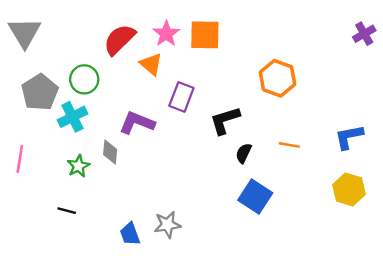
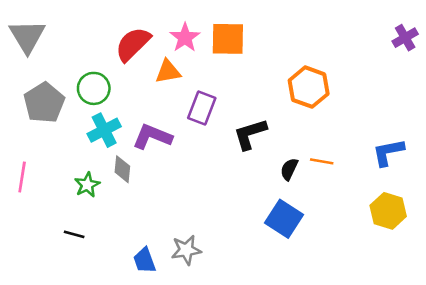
orange triangle: (151, 64) -> (168, 71), turned -50
cyan cross: (73, 117) -> (104, 130), moved
black semicircle: (244, 153) -> (289, 169), moved

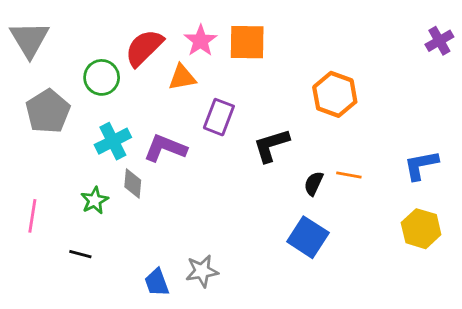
green circle: (94, 88) -> (102, 77), moved
pink line: (22, 177) -> (32, 216), moved

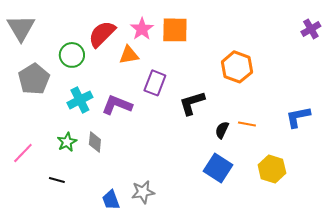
gray diamond: (133, 183) -> (95, 142), moved
pink line: (32, 216) -> (23, 153), turned 35
yellow hexagon: (421, 229) -> (272, 169), moved

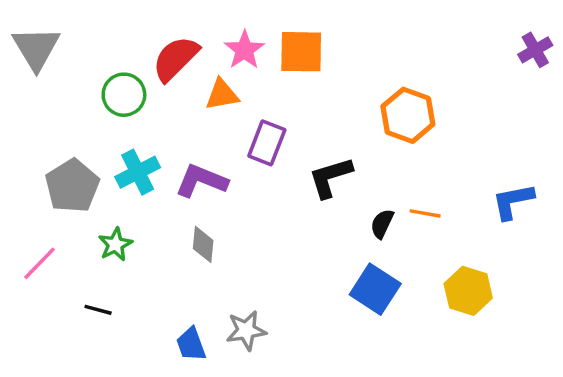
gray pentagon: (34, 79) -> (72, 186), moved
gray diamond: (95, 142) -> (203, 244), moved

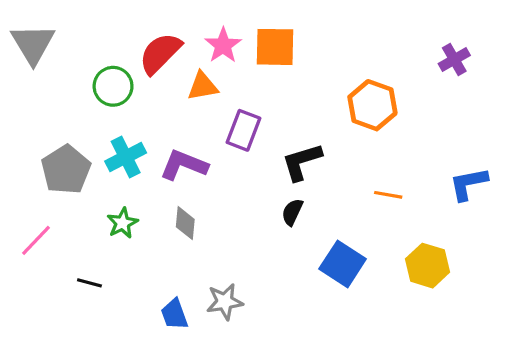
purple cross: (535, 50) -> (454, 60), moved
black semicircle: (382, 224) -> (292, 212), moved
green star: (115, 244) -> (122, 223), moved

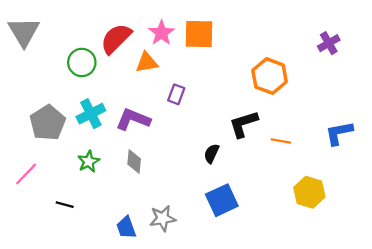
purple rectangle: (244, 130) -> (176, 94), size x0.7
black L-shape: (302, 162) -> (243, 124), moved
blue square: (343, 264) -> (222, 200), moved, turned 32

